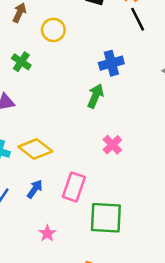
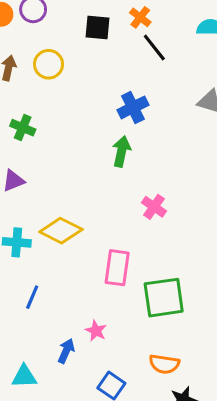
yellow circle: (53, 30) -> (49, 64), moved
blue arrow: (35, 189) -> (66, 351), moved

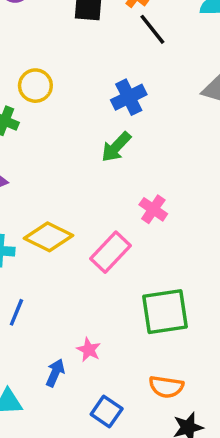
yellow circle: (49, 64) -> (35, 86), moved
green arrow: (121, 151) -> (116, 147), turned -148
pink rectangle: (117, 268) -> (111, 252), moved, turned 36

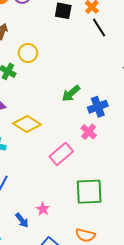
blue cross: (129, 97) -> (98, 107), moved
yellow diamond: (48, 237) -> (27, 124), moved
blue arrow: (55, 373) -> (22, 220), turned 112

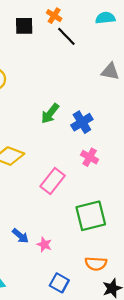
pink cross: (89, 132) -> (90, 157), moved
blue arrow: (22, 220) -> (20, 236), moved

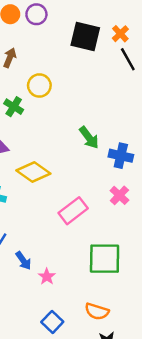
black square: (24, 26) -> (85, 36), size x1.4
green arrow: (50, 114) -> (89, 138), turned -90
blue cross: (82, 122) -> (121, 156), turned 30

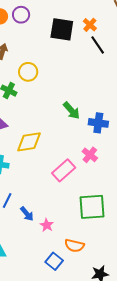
yellow diamond: (33, 172) -> (29, 142), turned -40
pink cross: (119, 195) -> (90, 155), moved
orange semicircle: (97, 311) -> (74, 246), moved

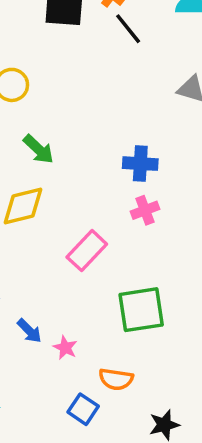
green arrow: (72, 111) -> (38, 149), moved
pink cross: (90, 155) -> (145, 210), moved, turned 35

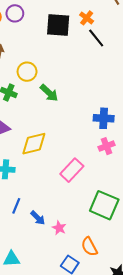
green arrow: (38, 149) -> (49, 93), moved
green square: (141, 310) -> (104, 205), turned 32
orange semicircle: (116, 379) -> (89, 247), turned 54

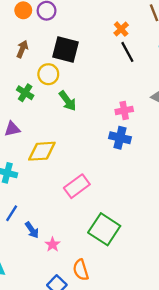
black square: (58, 25) -> (66, 49), moved
pink cross: (106, 146) -> (124, 110), moved

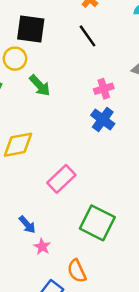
black line: (127, 52) -> (87, 36), moved
blue cross: (120, 138) -> (103, 119), turned 30
blue arrow: (32, 230) -> (27, 225), moved

